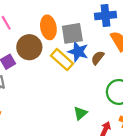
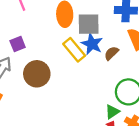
brown circle: (29, 47) -> (37, 74), moved
green triangle: (80, 113) -> (112, 112), moved

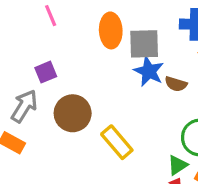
yellow rectangle: (74, 50) -> (117, 142), moved
brown semicircle: (111, 53) -> (176, 84), turned -119

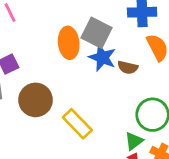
orange ellipse: (111, 30) -> (69, 43), moved
gray square: (144, 44) -> (96, 33), turned 32

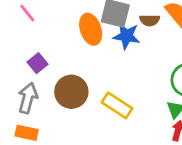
brown semicircle: (128, 67) -> (150, 20), moved

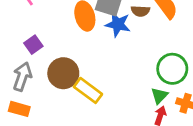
yellow rectangle: (117, 105) -> (88, 90), moved

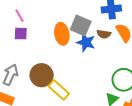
purple square: (33, 45) -> (21, 34), moved, turned 32

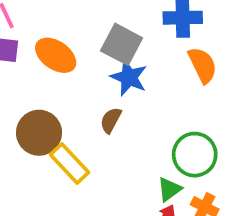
orange ellipse: (62, 34) -> (56, 55), moved, turned -50
brown semicircle: (104, 34) -> (111, 120), moved, turned 104

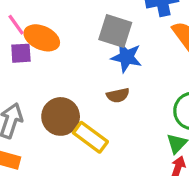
orange ellipse: (56, 55) -> (42, 38), moved
brown semicircle: (111, 120) -> (118, 95), turned -120

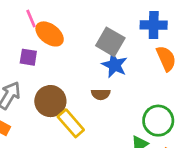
purple square: (21, 53) -> (28, 57), moved

